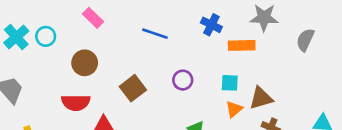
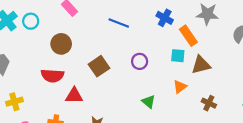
orange rectangle: (242, 45) -> (188, 36), turned 54
cyan square: (230, 83) -> (178, 56), moved
brown triangle: (261, 98) -> (201, 65), moved

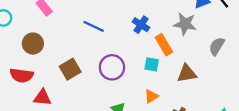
purple circle: (140, 61) -> (112, 67), size x1.5
brown triangle: (201, 65) -> (187, 73), moved

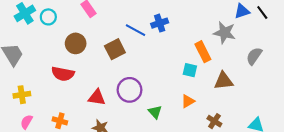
blue cross: (141, 25) -> (160, 23), moved, turned 35
purple circle: (112, 67) -> (130, 90), moved
brown square: (70, 69) -> (115, 49), moved
red triangle: (42, 98) -> (97, 97), moved

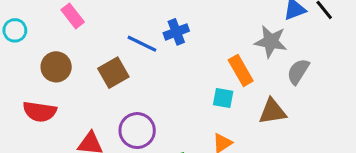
gray semicircle: (254, 56) -> (298, 72), moved

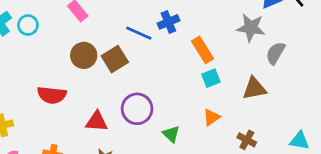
brown circle: (56, 67) -> (84, 55), moved
orange rectangle: (241, 70) -> (202, 50), moved
cyan square: (223, 98) -> (211, 78), turned -30

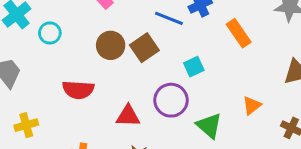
cyan circle: (28, 25) -> (50, 33), moved
cyan square: (211, 78) -> (194, 67), moved
green triangle: (171, 134) -> (209, 126), size x1.4

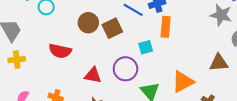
orange rectangle: (239, 33) -> (166, 27), moved, turned 30
orange triangle: (252, 105) -> (183, 82), size x1.6
yellow cross: (26, 125) -> (17, 60), moved

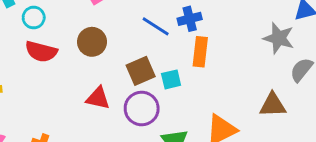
brown square: (112, 28) -> (141, 71), moved
red semicircle: (60, 51) -> (41, 52), moved
red triangle: (93, 75) -> (98, 98), moved

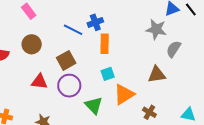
cyan square: (171, 79) -> (108, 74), moved

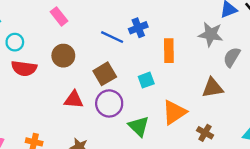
orange rectangle: (105, 44) -> (169, 51), moved
cyan square: (108, 74) -> (146, 80), moved

